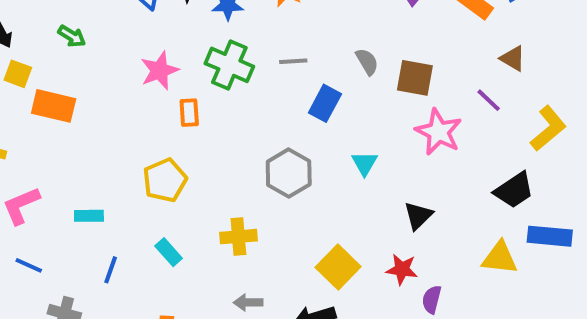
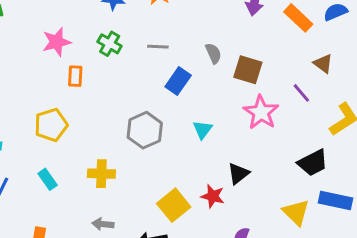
green cross: (229, 65) -> (110, 44), size x0.7
yellow triangle: (500, 258) -> (296, 212), turned 32
red star: (402, 269) -> (213, 196), moved

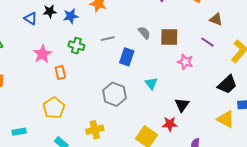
pink star: (261, 112) -> (185, 62), size x0.7

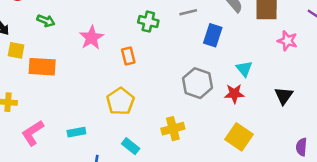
pink star: (42, 54) -> (92, 38), moved
red star: (170, 124) -> (234, 94), moved

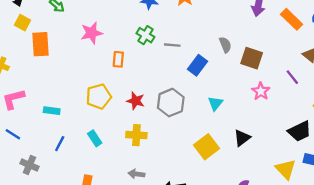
gray line: (188, 12) -> (172, 45), moved
orange rectangle: (42, 67) -> (40, 44), turned 65
red star: (234, 94) -> (136, 101), moved
yellow square: (239, 137) -> (207, 147), moved

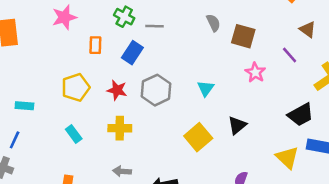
blue rectangle: (197, 65) -> (132, 53), moved
blue line: (60, 144) -> (15, 140), moved

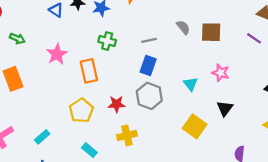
gray line: (154, 26) -> (149, 40), moved
orange rectangle: (95, 45) -> (89, 71), size x1.5
blue rectangle: (132, 53) -> (148, 65), moved
pink star: (255, 72) -> (221, 73), moved
cyan rectangle: (24, 106) -> (42, 137), turned -32

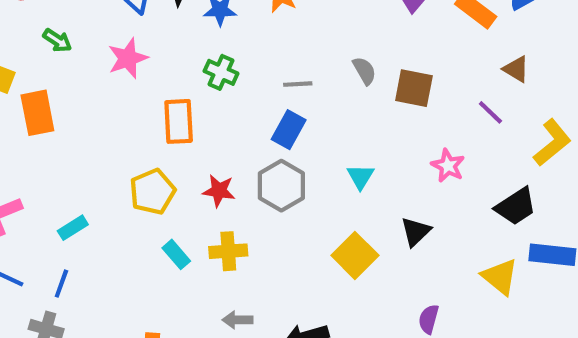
pink star: (57, 54) -> (128, 58), moved
pink star: (221, 73) -> (448, 166), moved
cyan rectangle: (89, 150) -> (176, 254), moved

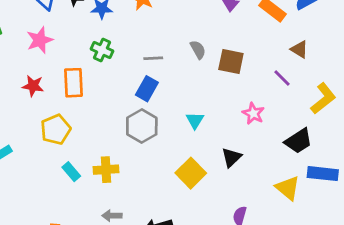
red star: (219, 191) -> (33, 86), moved

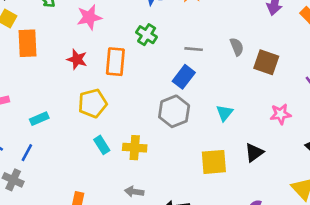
pink star: (253, 113) -> (281, 114), turned 30
yellow square: (191, 173) -> (214, 162), turned 32

